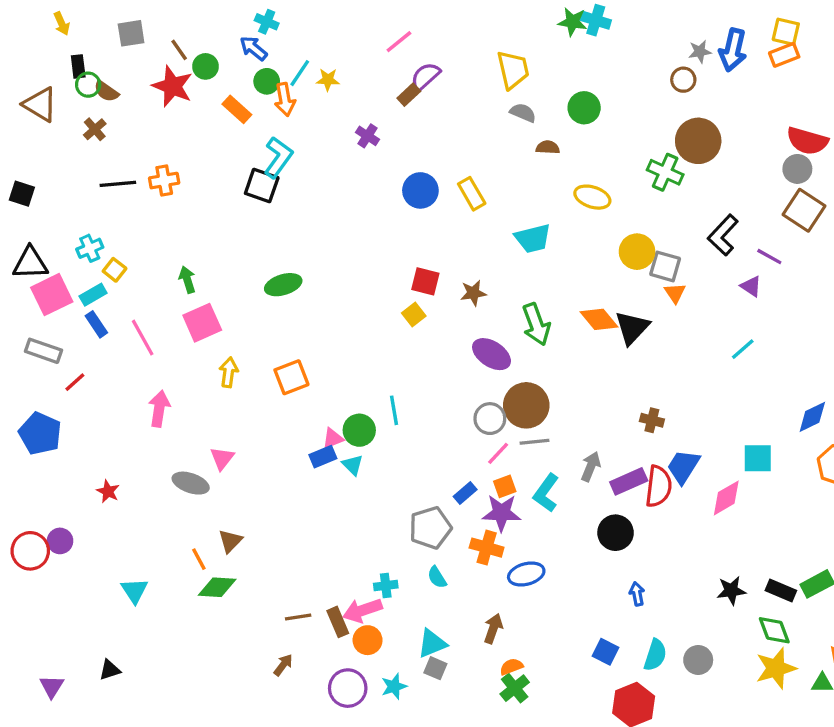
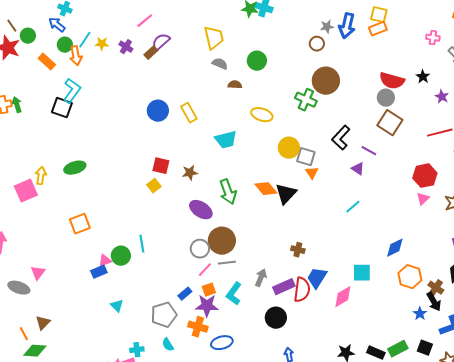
purple cross: (368, 136) -> (126, 47), moved
green arrow: (187, 280) -> (17, 105), moved
yellow arrow: (229, 372) -> (41, 176), moved
cyan triangle: (353, 465) -> (117, 306), moved

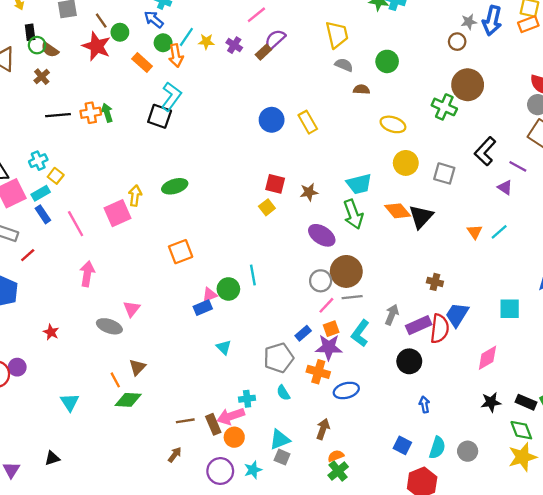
cyan trapezoid: (226, 140) -> (359, 184), moved
yellow circle: (289, 148) -> (406, 163), moved
orange triangle: (312, 173) -> (475, 232), moved
pink diamond: (343, 297) -> (487, 358), moved

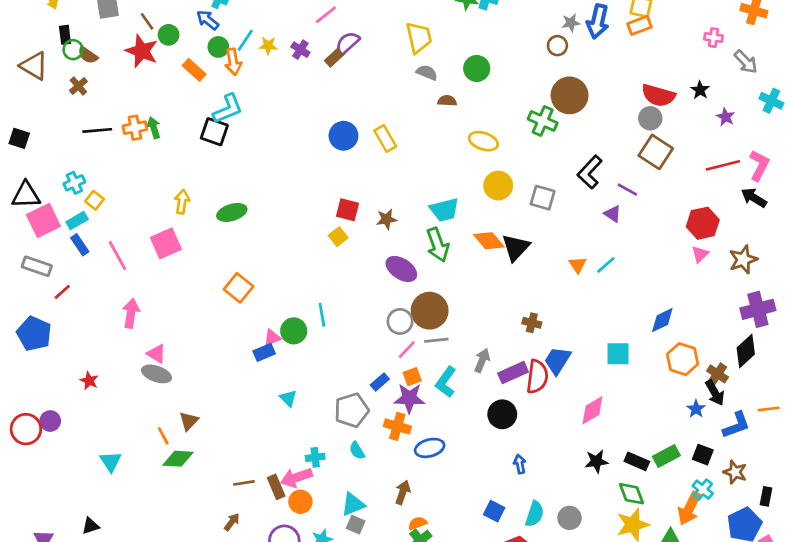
cyan L-shape: (171, 96) -> (228, 109), turned 32
yellow arrow: (135, 196) -> (182, 202), moved
orange square: (181, 252) -> (239, 288), turned -30
pink triangle: (132, 309) -> (156, 354), moved, turned -36

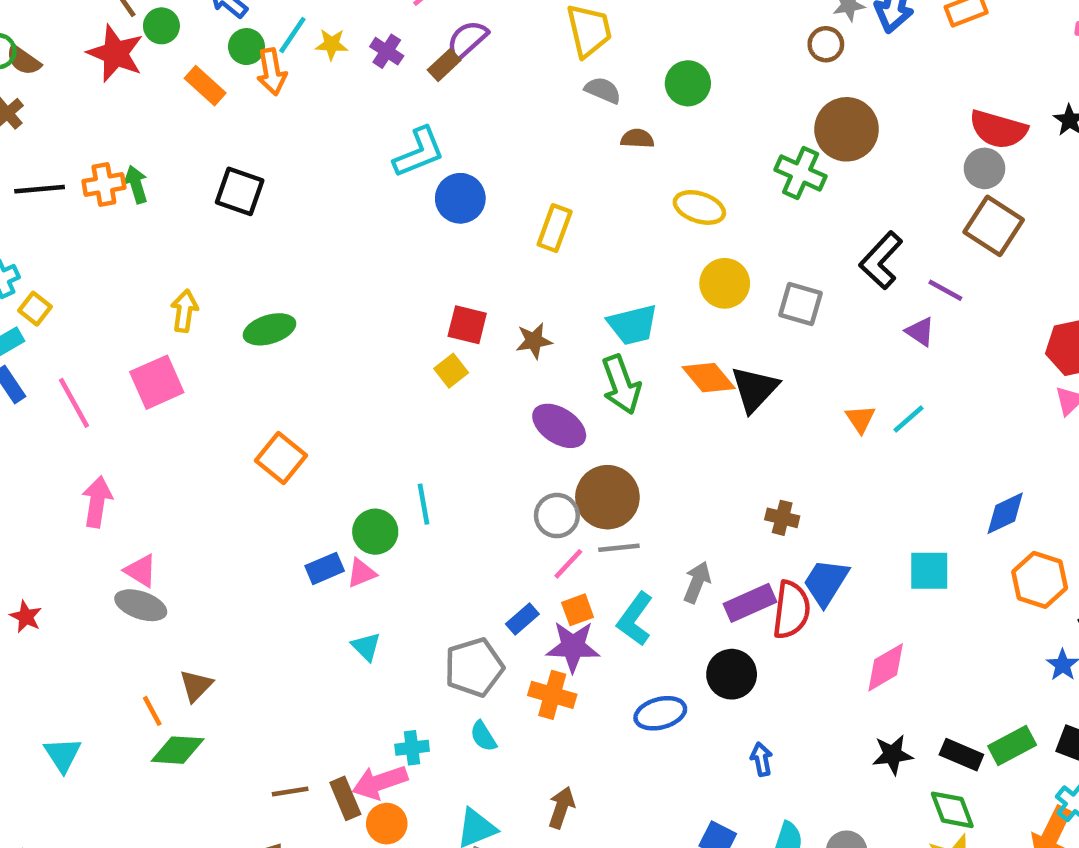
cyan L-shape: (228, 109) -> (419, 152), moved
yellow rectangle: (385, 138) -> (555, 228), moved, turned 50
pink triangle: (272, 338) -> (361, 573), moved
blue ellipse: (430, 448) -> (660, 713), moved

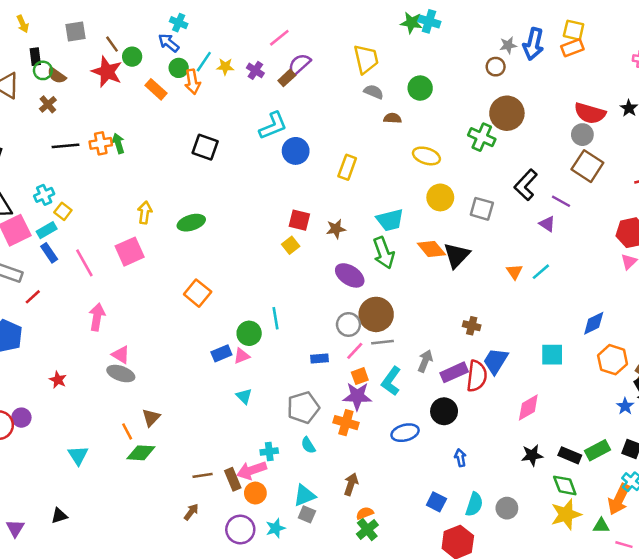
black square: (240, 191) -> (205, 147), moved
blue rectangle: (522, 619) -> (320, 358), moved, turned 36

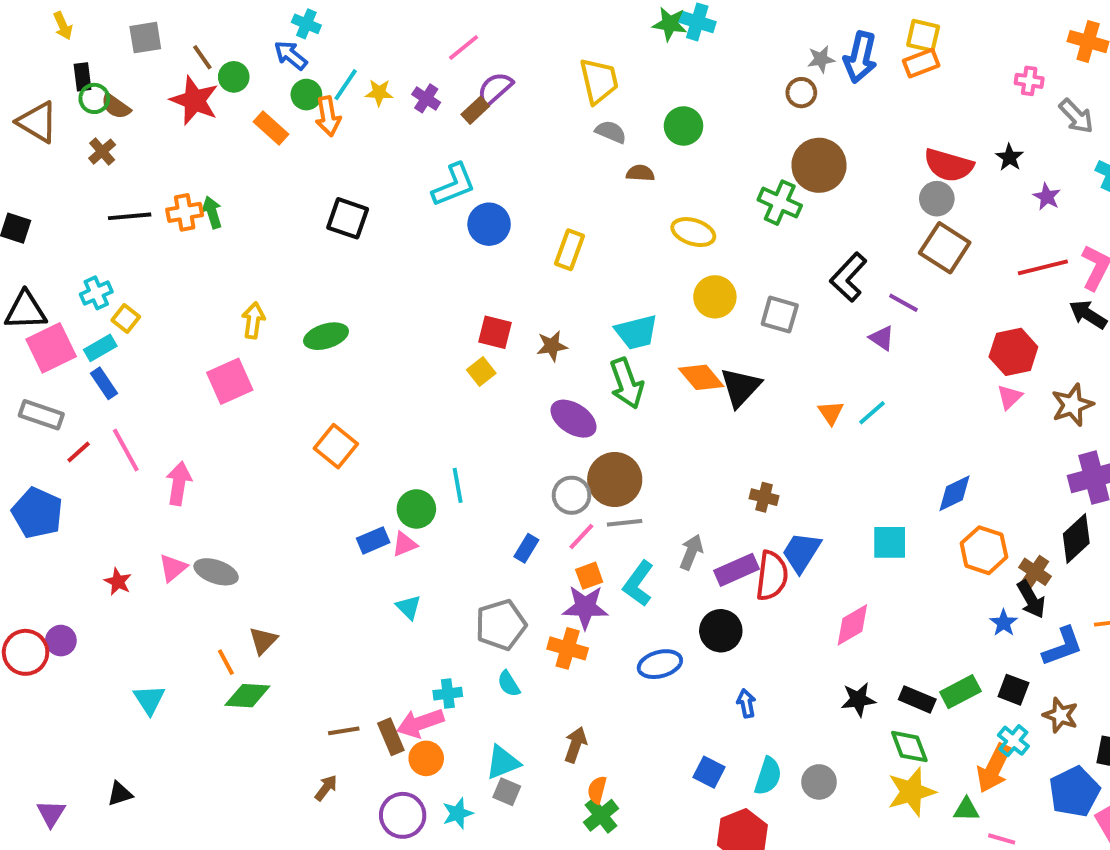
pink line: (84, 263) -> (126, 450), moved
pink triangle: (121, 355) -> (173, 568), moved, turned 48
blue rectangle: (320, 358) -> (526, 548), turned -54
orange semicircle: (365, 513) -> (597, 790), turned -54

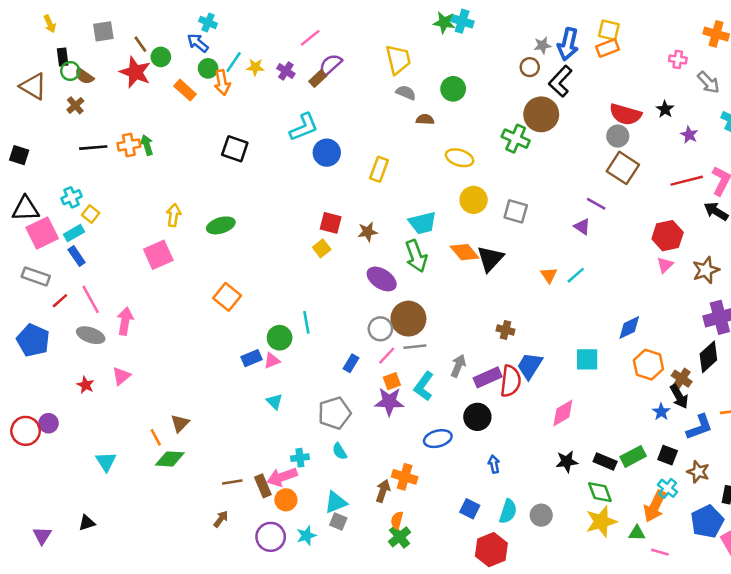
black L-shape: (848, 277) -> (560, 81), moved
gray ellipse: (216, 572) -> (91, 335), moved
orange cross: (568, 648) -> (405, 477), moved

